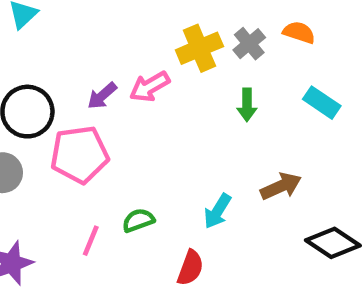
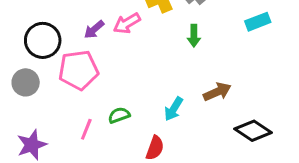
cyan rectangle: (322, 103) -> (258, 22), moved, turned -55

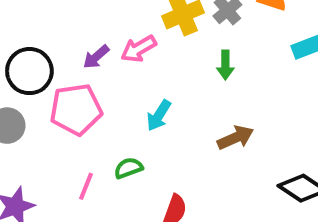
brown arrow: (217, 92) -> (235, 138), moved
cyan arrow: (174, 109) -> (159, 115), moved

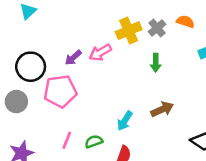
cyan arrow: (159, 115) -> (125, 121), moved
green semicircle: (128, 168) -> (94, 142), moved

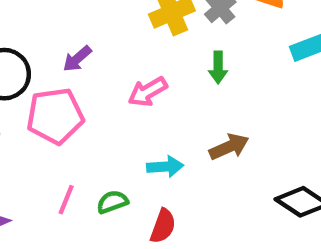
pink arrow: (100, 53) -> (148, 92), moved
cyan arrow: (125, 121) -> (165, 167), turned -126

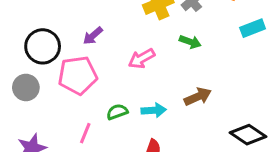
green arrow: (218, 68) -> (190, 42), turned -70
green semicircle: (112, 202) -> (117, 112), moved

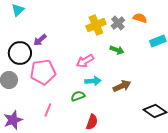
purple arrow: (93, 36) -> (40, 40), moved
cyan arrow: (154, 110) -> (93, 81), moved
green semicircle: (117, 112) -> (78, 96), moved

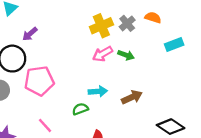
purple arrow: (40, 40) -> (30, 34), moved
pink arrow: (85, 61) -> (103, 54), moved
pink line: (48, 110) -> (45, 125), turned -64

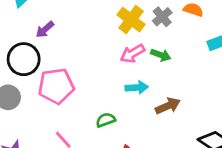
yellow cross: (101, 26) -> (131, 20), turned -30
cyan arrow: (98, 91) -> (137, 87), moved

